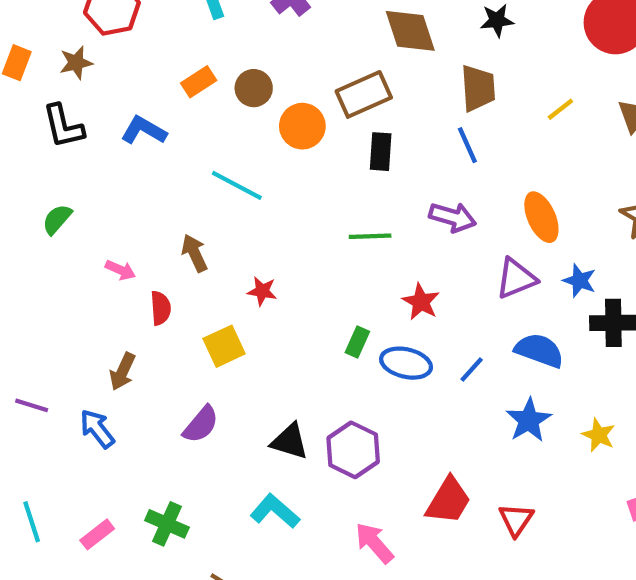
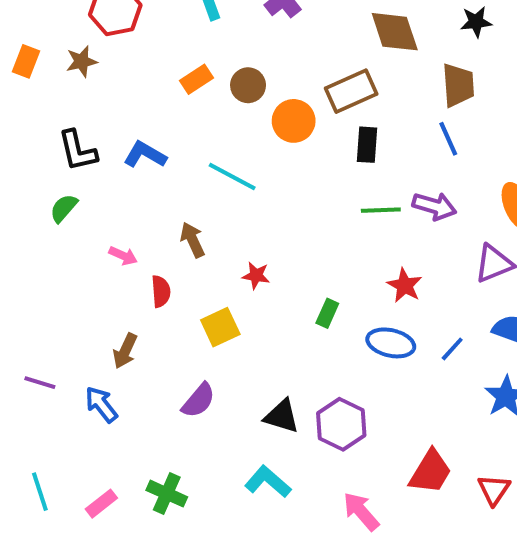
black L-shape: (63, 126) -> (78, 151), moved
blue L-shape: (144, 130) -> (145, 155), moved
green line: (370, 236) -> (381, 210), moved
green rectangle: (357, 342) -> (327, 313), moved

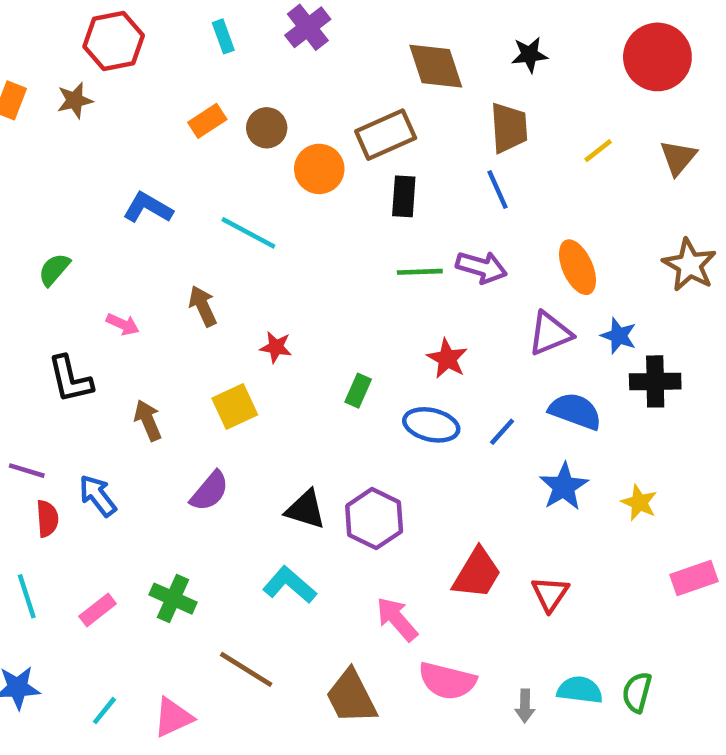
black L-shape: (78, 151) -> (70, 379), moved
red semicircle: (161, 291) -> (47, 519), moved
brown arrow: (125, 351) -> (148, 420), moved, turned 132

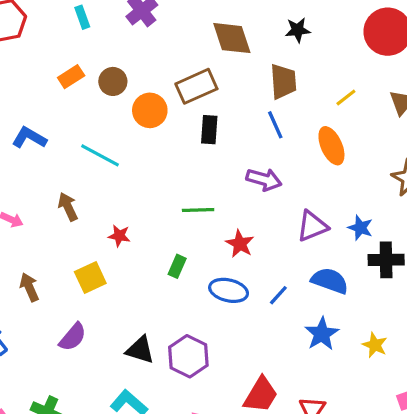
orange ellipse: (577, 267) -> (331, 146), moved
green line: (420, 272) -> (198, 210), moved

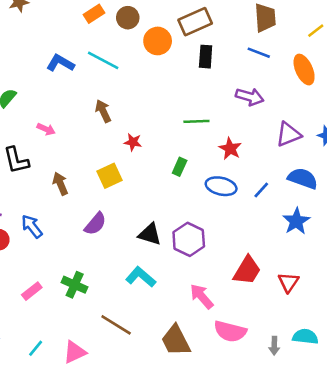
blue line: (275, 125) -> (259, 53), turned -45
cyan line: (100, 155) -> (103, 60), moved
brown arrow: (68, 207) -> (103, 111), moved

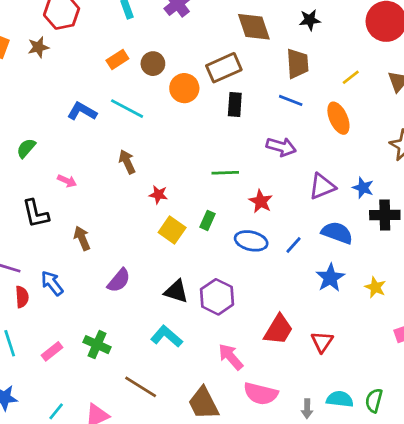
yellow square: (110, 176) -> (172, 230), moved, turned -30

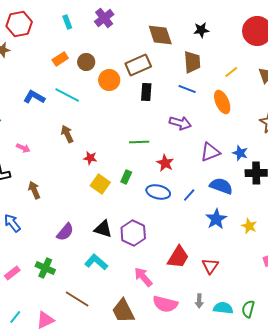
purple semicircle: (119, 280) -> (65, 232), moved
gray arrow: (307, 409) -> (199, 301), moved

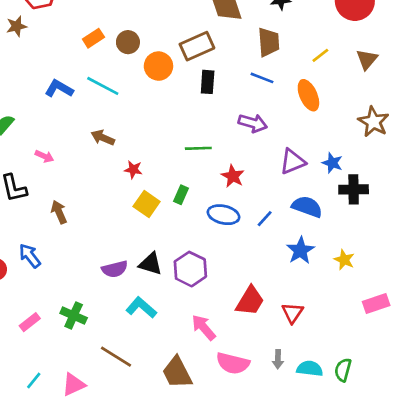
brown arrow: (67, 134) -> (103, 138), turned -42
purple semicircle: (65, 232) -> (115, 269), moved, turned 36

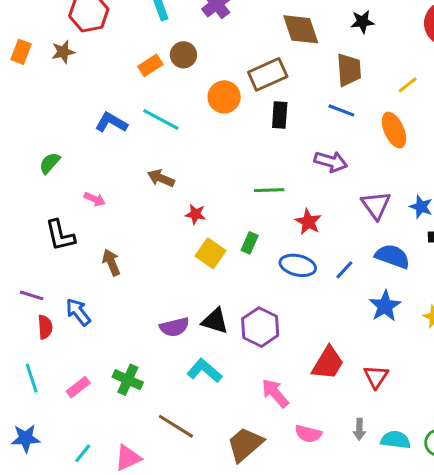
brown circle: (128, 42) -> (183, 55), moved
purple triangle: (293, 162) -> (376, 205), turned -44
pink semicircle: (233, 363) -> (308, 434), size x0.7
brown trapezoid: (177, 373) -> (245, 444), turned 76

